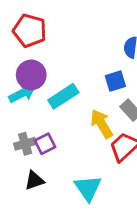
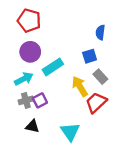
cyan arrow: (22, 93) -> (24, 79), moved
black triangle: (34, 180) -> (32, 126), turned 32

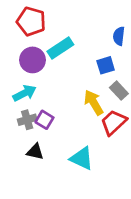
cyan rectangle: (53, 67) -> (60, 48), moved
purple square: (40, 100) -> (44, 120), turned -32
cyan triangle: (70, 132) -> (82, 158), turned -30

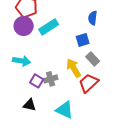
purple circle: (33, 60) -> (24, 26), moved
cyan arrow: (25, 93) -> (22, 61), turned 36
gray cross: (27, 120) -> (51, 79), moved

